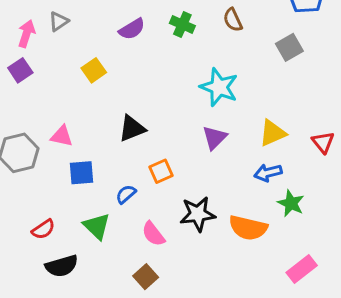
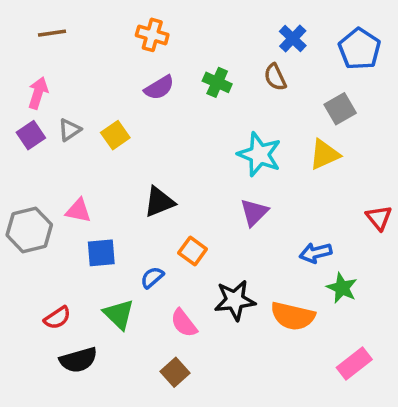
gray triangle: (59, 21) -> (70, 130), moved
yellow triangle: (273, 133) -> (324, 154), moved
orange square: (161, 171) -> (193, 251), turned -30

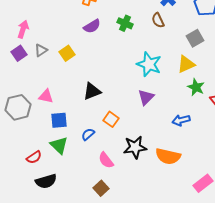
green star: (342, 288) -> (196, 87), moved
green triangle: (119, 314) -> (59, 145), moved

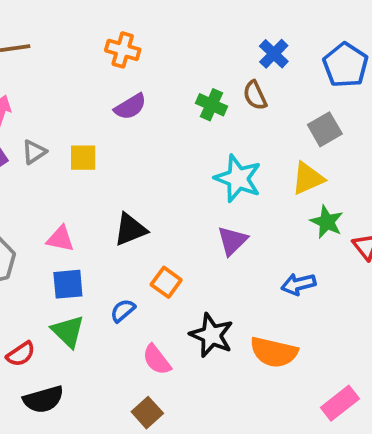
green cross: (125, 23) -> (211, 105), moved
yellow square: (67, 53) -> (83, 158), turned 35
pink triangle: (46, 96) -> (60, 239), moved
black star: (135, 147) -> (211, 335), turned 30

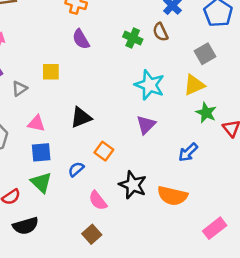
purple semicircle: (130, 107) -> (81, 39), turned 90
gray triangle: (34, 152) -> (20, 89), moved
blue arrow: (298, 284) -> (188, 152), turned -30

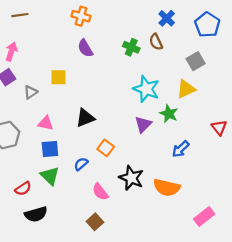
green star: (206, 113) -> (169, 114), moved

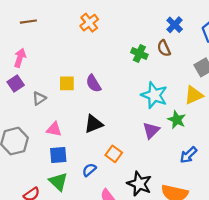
orange cross: (81, 16) -> (89, 23), turned 36
purple semicircle: (85, 48) -> (93, 83), moved

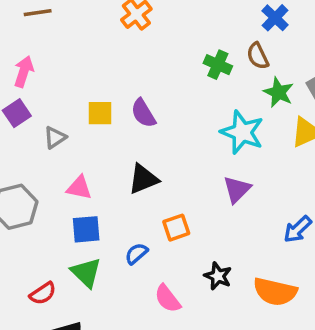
green star: (177, 120) -> (279, 92), moved
orange square: (114, 154) -> (176, 228), turned 35
black star: (139, 184) -> (218, 276), size x0.7

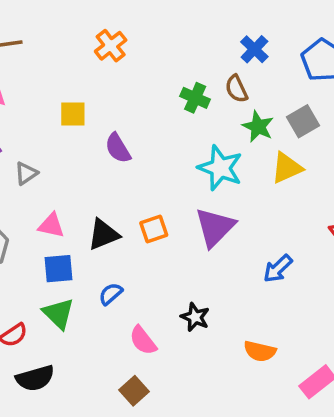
yellow square: (100, 113) -> (73, 114), moved
black triangle: (143, 179) -> (103, 234), moved
purple triangle: (237, 189) -> (215, 227), size x1.4
orange square: (176, 228) -> (154, 229), moved
orange semicircle: (275, 292) -> (260, 351), moved, size x0.7

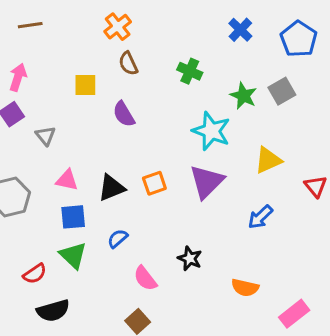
brown semicircle: (236, 89) -> (128, 64), moved
yellow triangle: (287, 168) -> (268, 160), moved
gray triangle: (26, 173) -> (45, 136), turned -35

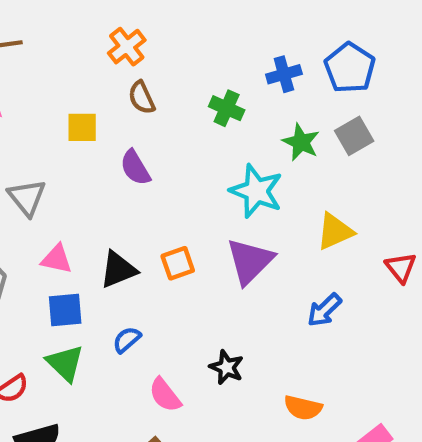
blue cross: (240, 30) -> (284, 74), moved, turned 30
blue pentagon: (299, 39) -> (350, 68), moved
gray triangle: (45, 136) -> (27, 197), size x1.4

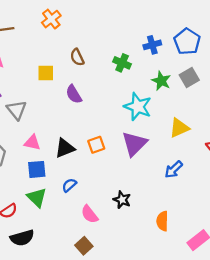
orange cross: (127, 47) -> (51, 19), moved
orange semicircle: (303, 408) -> (162, 221), turned 78

